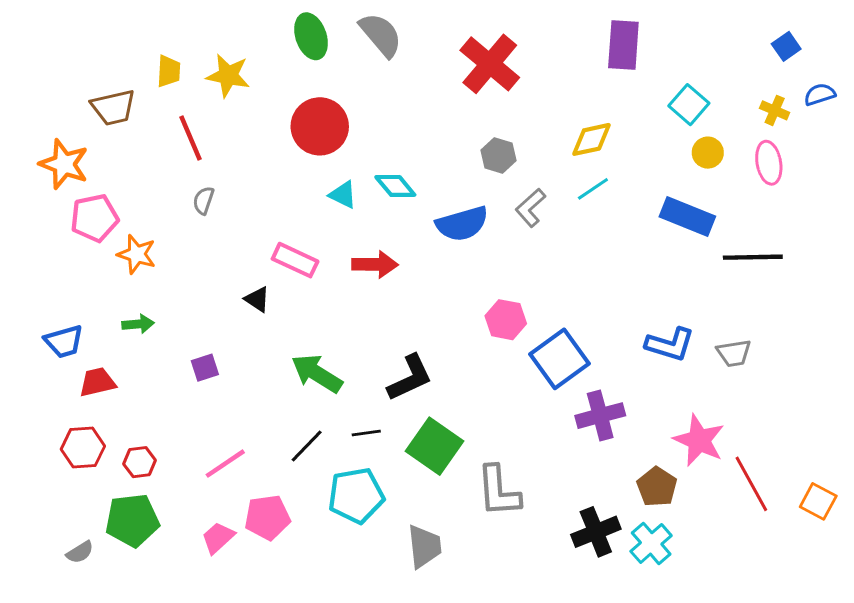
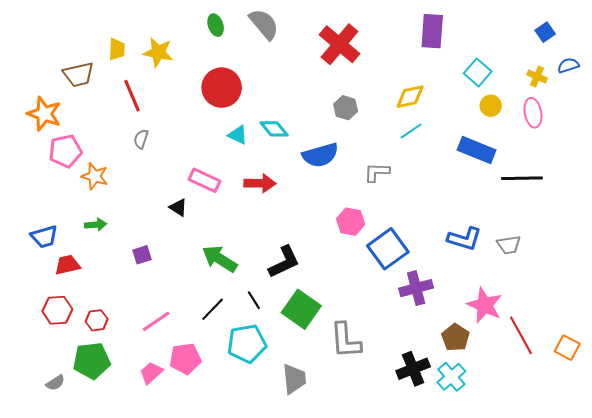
green ellipse: (311, 36) -> (216, 25), size x0.7
gray L-shape: (530, 208) -> (377, 172), moved, turned 44
black line: (366, 433) -> (254, 300), turned 66

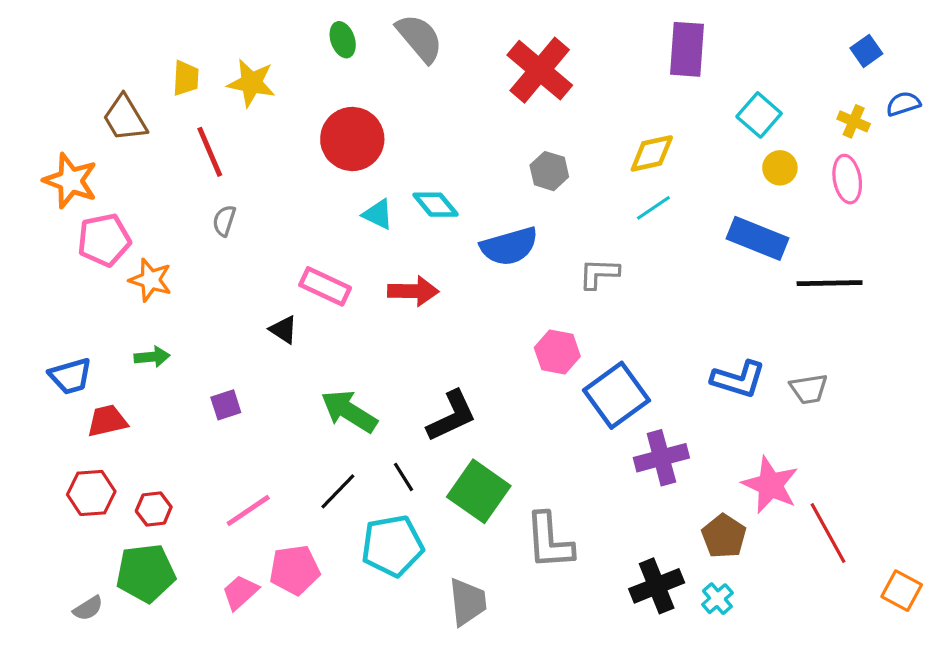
brown trapezoid: (79, 74) -> (125, 118), turned 72
orange square: (567, 348) -> (902, 591), moved
cyan cross: (451, 377) -> (717, 599), size x0.7

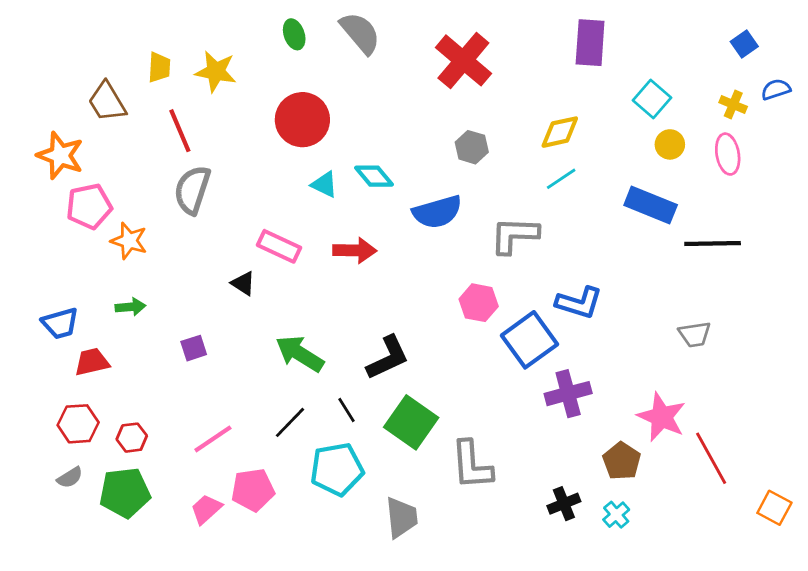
gray semicircle: (224, 221) -> (192, 190), size x1.8
gray L-shape: (599, 274) -> (514, 235), size x1.4
blue L-shape: (738, 379) -> (579, 303), moved
black cross: (657, 586) -> (564, 504), size x0.7
gray semicircle: (88, 608) -> (70, 477), moved

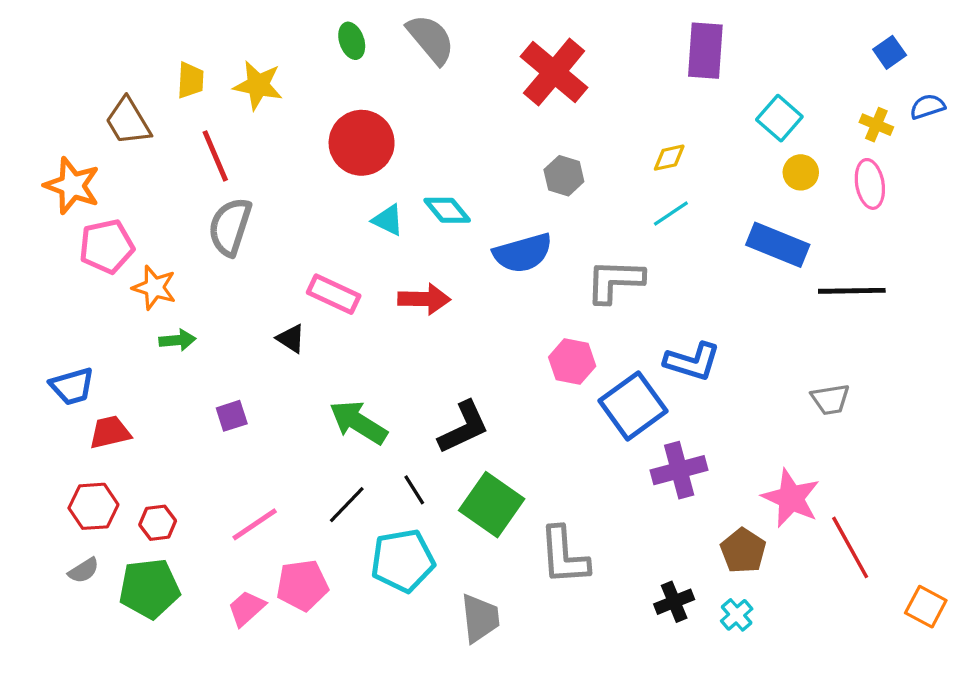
yellow diamond: (560, 132) -> (669, 158), size x0.7
green arrow: (130, 307) -> (177, 340), moved

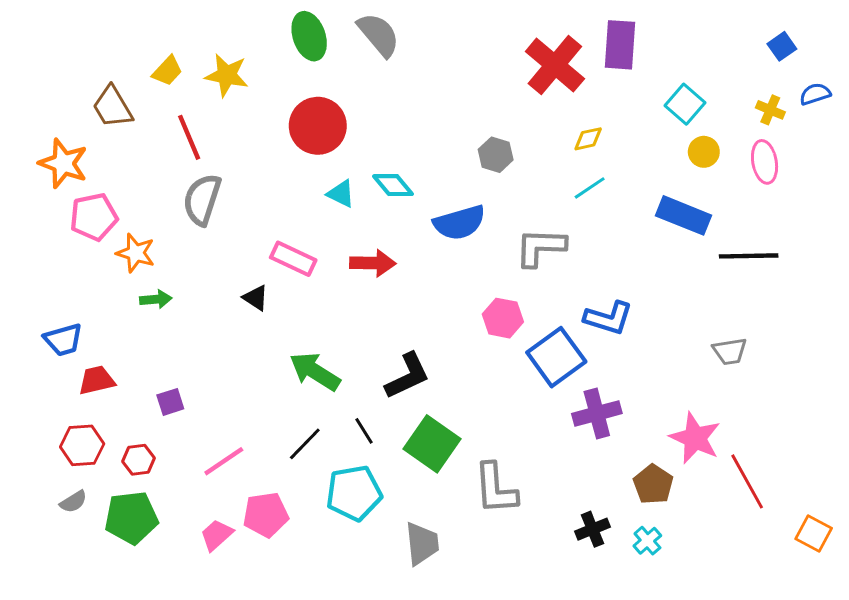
green ellipse: (352, 41) -> (309, 36), size x1.5
red cross: (554, 72) -> (555, 65), moved
yellow trapezoid: (191, 80) -> (167, 71), turned 40
purple square: (232, 416) -> (170, 402), moved

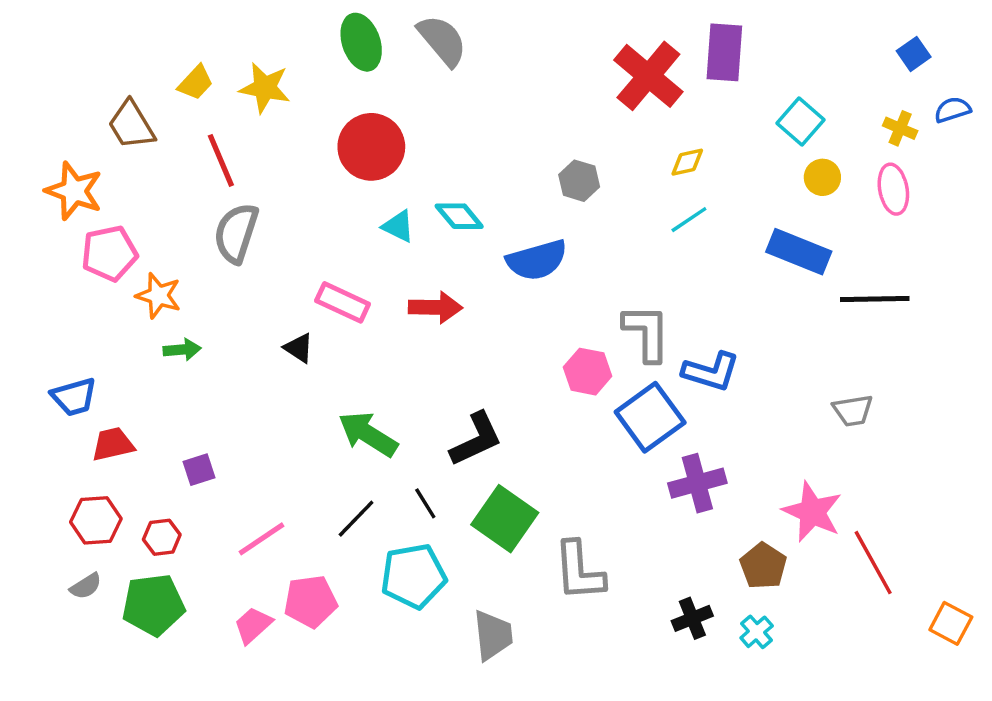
gray L-shape: (540, 247) -> (647, 333), moved, turned 88

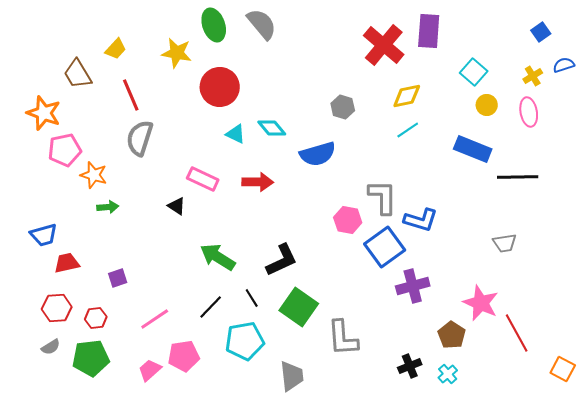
yellow star: (265, 88) -> (177, 53), moved
yellow cross: (900, 128) -> (533, 76), turned 36
yellow diamond: (687, 162) -> (407, 96), size x1.4

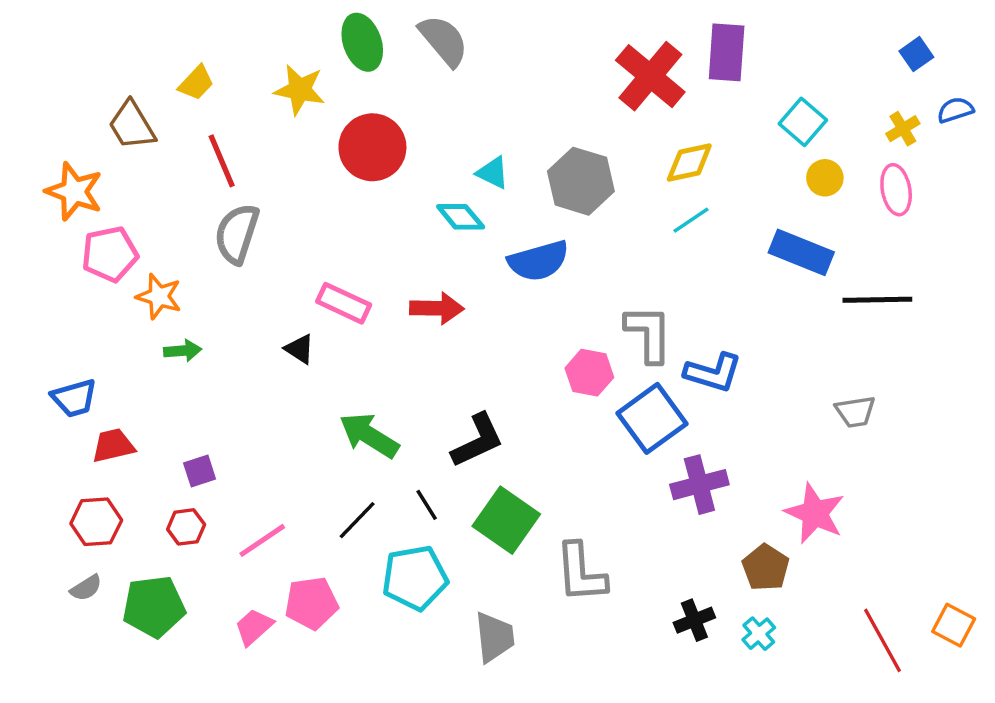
gray hexagon: (343, 107) -> (581, 181), size x1.6
cyan triangle: (236, 134) -> (493, 173), moved
red hexagon: (96, 318) -> (186, 527), moved
red line: (517, 333) -> (882, 640), moved

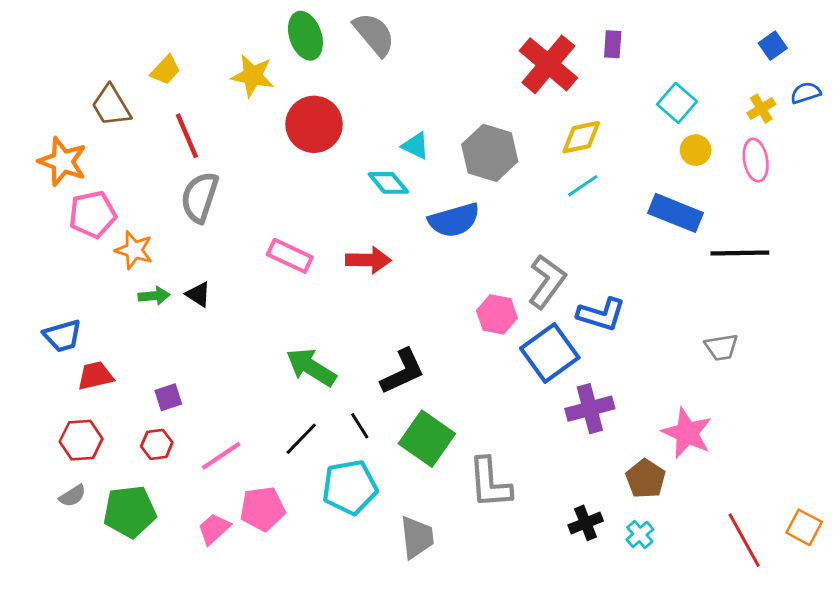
purple rectangle: (727, 52) -> (613, 44), size x0.6
gray L-shape: (649, 334) -> (547, 281), turned 36
black triangle: (300, 349) -> (198, 294), moved

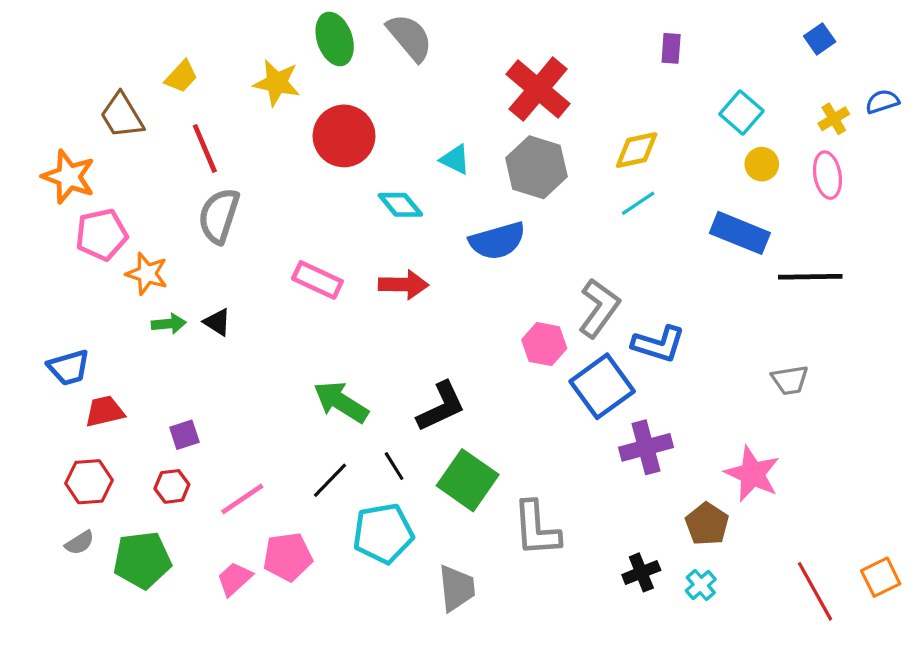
blue square: (773, 46) -> (820, 39), moved
red cross: (548, 64) -> (538, 89), moved
cyan diamond: (388, 183) -> (400, 205), moved
orange square: (804, 527) -> (881, 577), turned 36

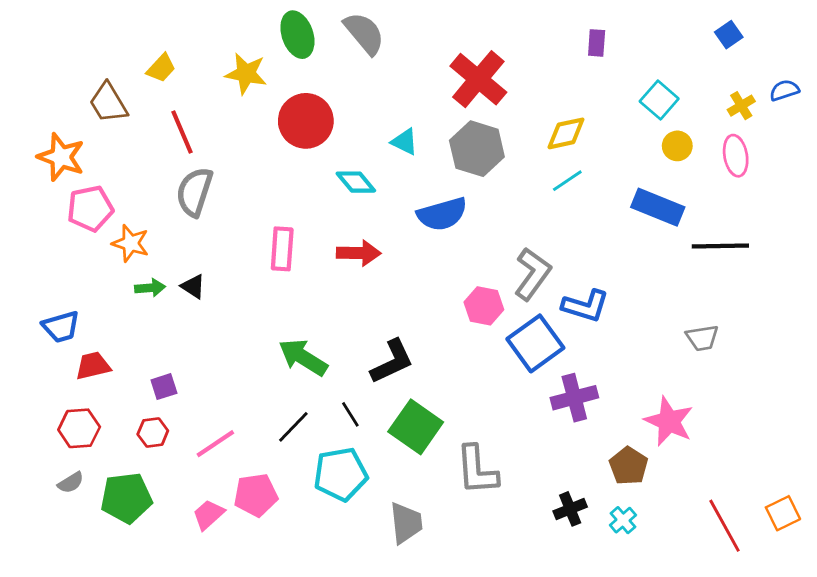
pink rectangle: (317, 280) -> (282, 249), turned 69

